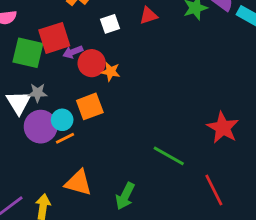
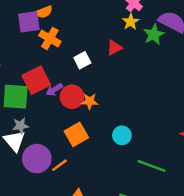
gray star: (38, 93) -> (21, 126), moved
cyan circle: (62, 120) -> (122, 135), moved

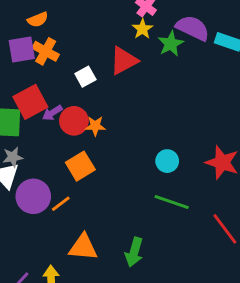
purple square: (29, 22) -> (22, 49), moved
red triangle: (114, 48) -> (124, 61), size x1.5
cyan circle: (122, 135) -> (167, 161), moved

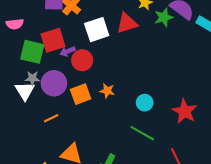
white square: (85, 77) -> (97, 30), size x1.6
orange star: (95, 126) -> (107, 91), moved
purple circle: (33, 196) -> (54, 83), moved
orange line: (61, 204) -> (51, 118), moved

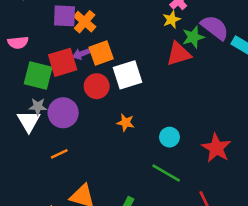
red triangle: (127, 23) -> (179, 54), moved
white square: (97, 30) -> (127, 75), moved
purple arrow: (67, 51) -> (82, 54), moved
orange square: (81, 94) -> (101, 53), moved

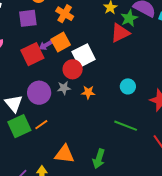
orange cross: (85, 22) -> (65, 14), moved
green square: (38, 75) -> (19, 126), moved, turned -30
red circle: (97, 86) -> (73, 69), moved
gray star: (38, 107) -> (64, 88), moved
cyan circle: (169, 137) -> (128, 86), moved

